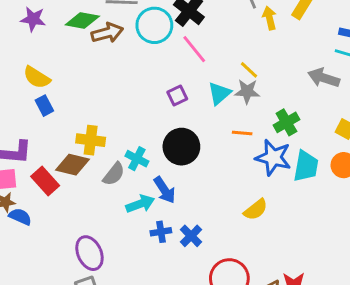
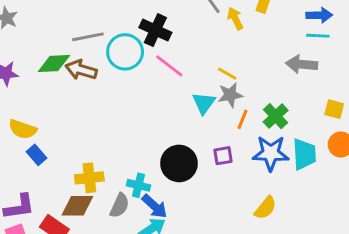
brown arrow: (107, 33) -> (81, 70), turned -136
purple square: (177, 95) -> (223, 156), moved, turned 30
orange line: (242, 133) -> (243, 119), moved, turned -60
blue arrow: (165, 190) -> (155, 206), moved

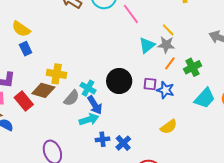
blue star: (271, 153) -> (165, 90), moved, size x0.7
cyan trapezoid: (304, 154) -> (205, 98), turned 30

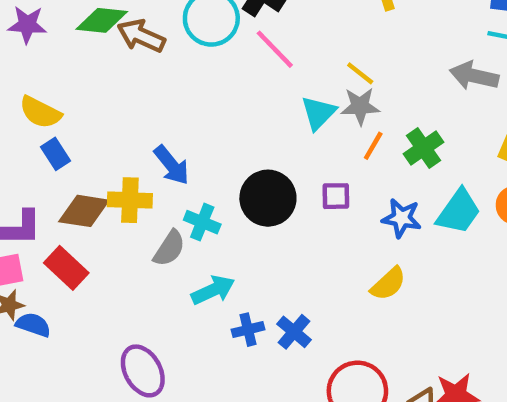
brown diamond: (43, 90) -> (84, 211), moved
blue star: (165, 90) -> (402, 218), moved
blue arrow: (95, 105) -> (172, 165), moved

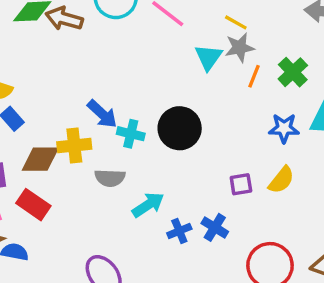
purple square: (336, 196) -> (241, 184), moved
cyan cross: (202, 222) -> (131, 134), moved
gray semicircle: (169, 248) -> (110, 178), turned 68

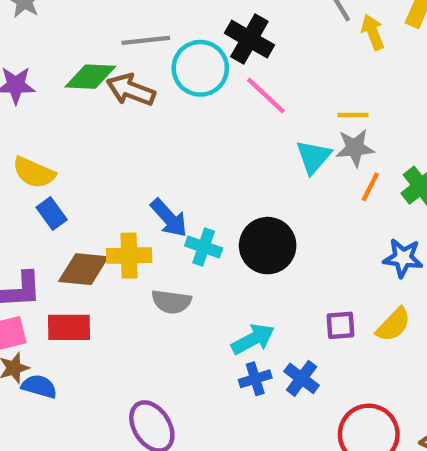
yellow line: (236, 22) -> (353, 115), turned -35
red rectangle: (33, 205) -> (69, 327), turned -40
cyan arrow: (148, 205) -> (253, 339), moved

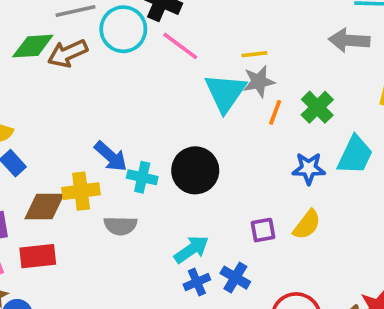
brown arrow: (131, 90) -> (68, 53), turned -39
cyan triangle: (313, 157) -> (225, 93), size x1.4

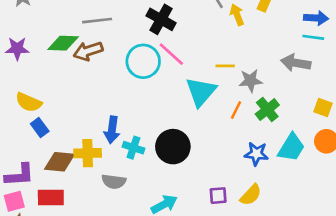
cyan circle: (123, 29) -> (143, 61), moved
gray star: (259, 81) -> (251, 81), moved
blue arrow: (111, 156) -> (112, 130), turned 50

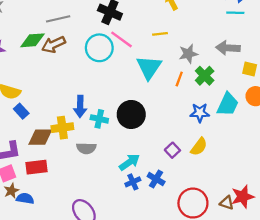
gray arrow: (296, 63) -> (228, 48), moved
yellow line: (225, 66) -> (160, 34), moved
purple square: (218, 196) -> (172, 150), turned -32

